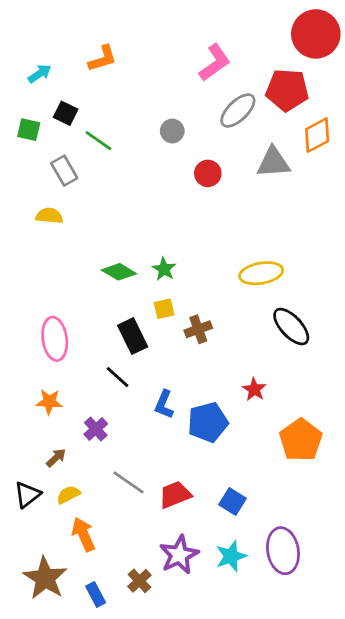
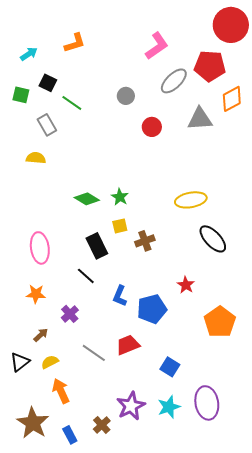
red trapezoid: (175, 495) -> (128, 345), moved

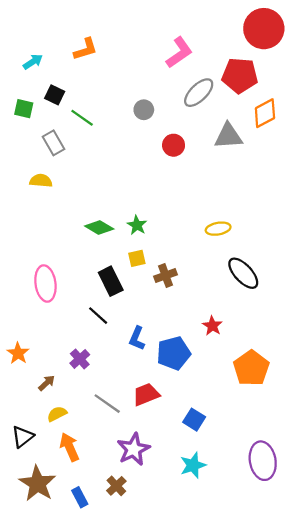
yellow ellipse: (191, 200) -> (218, 229), size x0.7
orange star: (36, 294) -> (18, 353), moved, turned 30
black triangle: (20, 362) -> (23, 437), moved
purple ellipse: (207, 403) -> (263, 461), moved
purple star: (131, 406) -> (134, 449), moved

